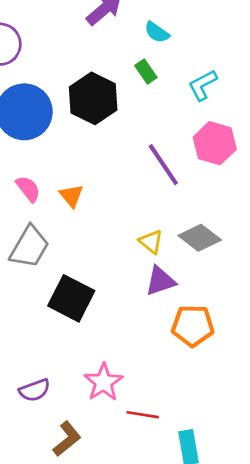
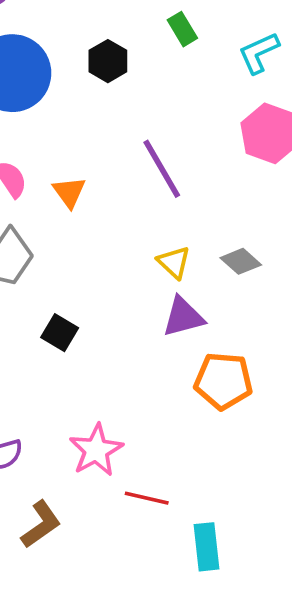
black hexagon: (93, 98) -> (108, 61), size x0.6
purple line: (163, 165) -> (162, 169), moved
gray diamond: (200, 238) -> (241, 261), size x0.7
black square: (71, 298) -> (60, 333), size x0.6

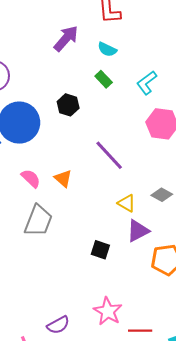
black square: (60, 333) -> (100, 250), moved

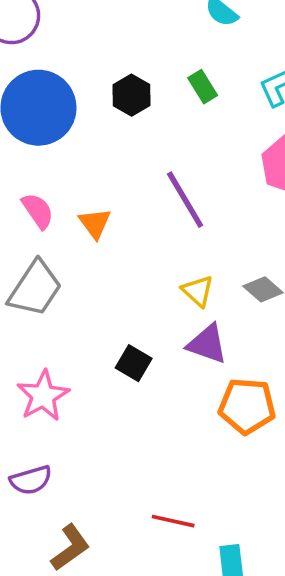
green rectangle: (104, 79) -> (203, 87), moved
purple triangle: (138, 231) -> (207, 344), turned 35
pink star: (108, 311) -> (43, 396), moved

